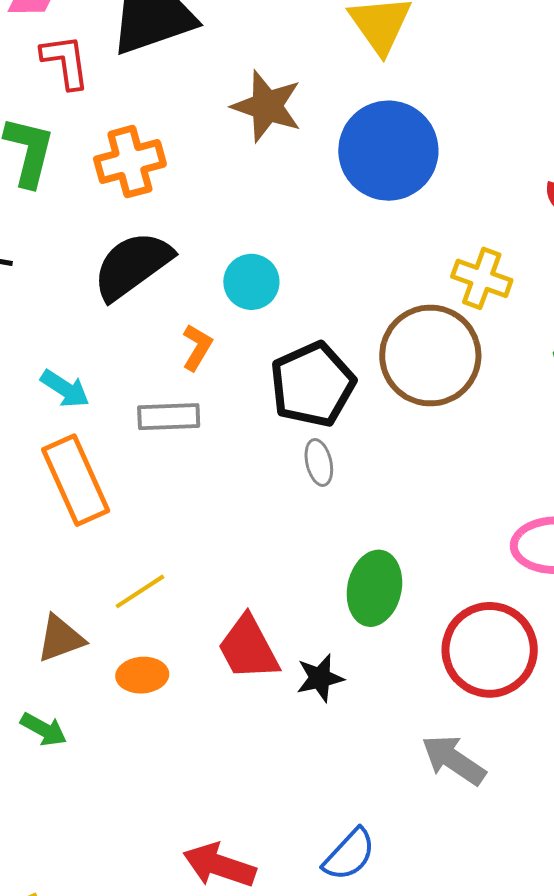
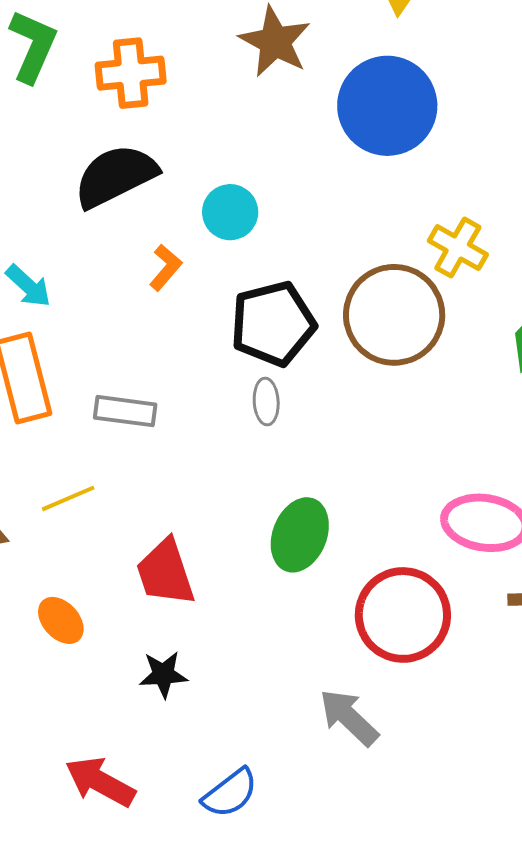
gray rectangle: (169, 417) -> (125, 411), moved
orange ellipse: (142, 675) -> (61, 620), moved, turned 42
black star: (320, 678) -> (163, 674), moved

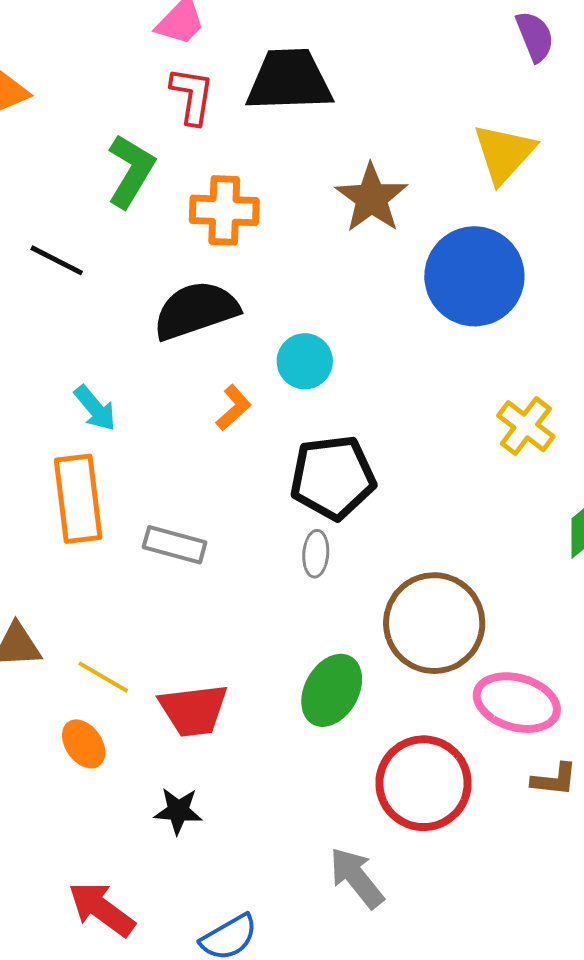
brown circle: (394, 315) -> (434, 623), moved
yellow line: (68, 498) -> (103, 677), moved, turned 46
red trapezoid: (165, 572) -> (194, 710), turned -86

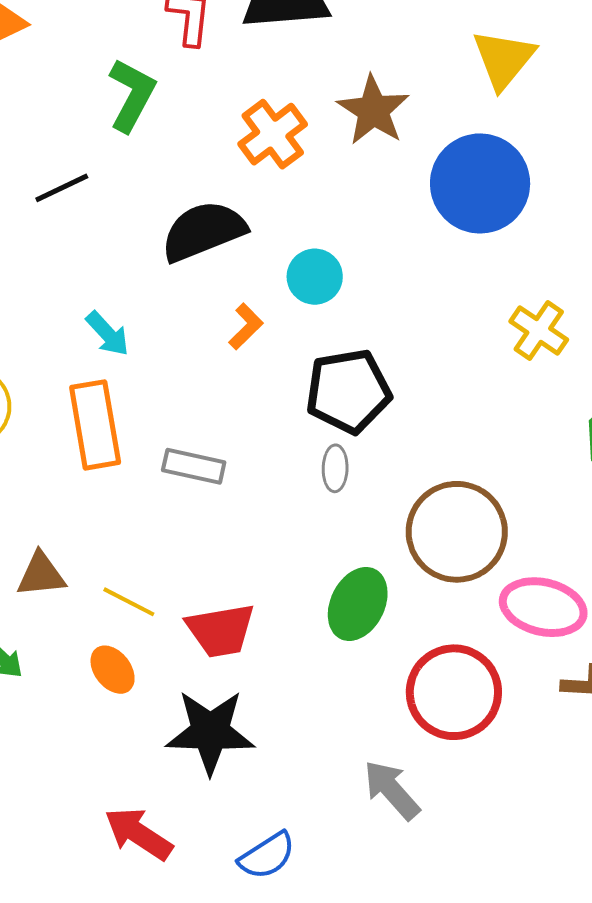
orange cross: (224, 210) -> (273, 134), moved, turned -36
black line: (57, 260) -> (62, 188), turned -50
black star: (178, 811) -> (210, 732), size x1.8

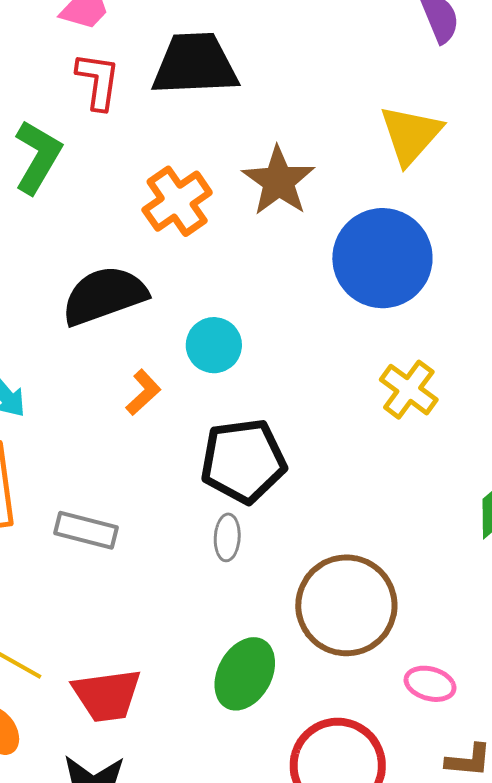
yellow cross: (539, 331) -> (409, 390), moved
pink ellipse: (543, 607) -> (430, 684), size x0.6

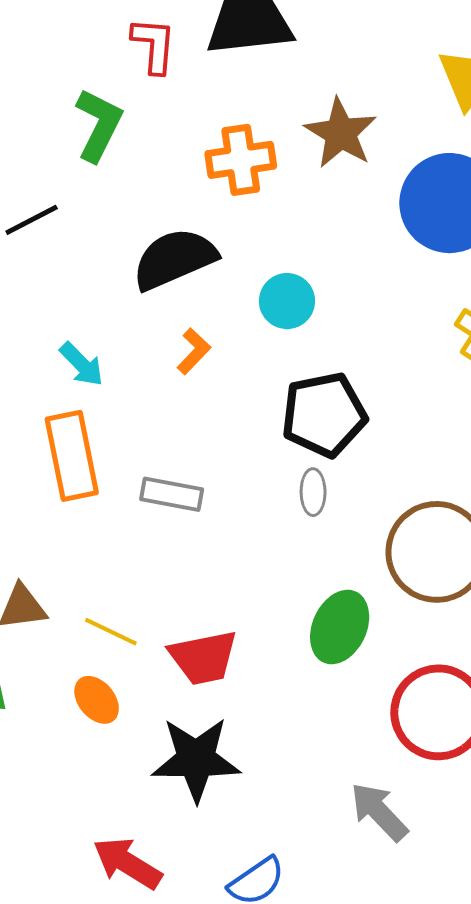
orange cross: (177, 201) -> (241, 160), turned 30
orange L-shape: (143, 392) -> (194, 351), moved

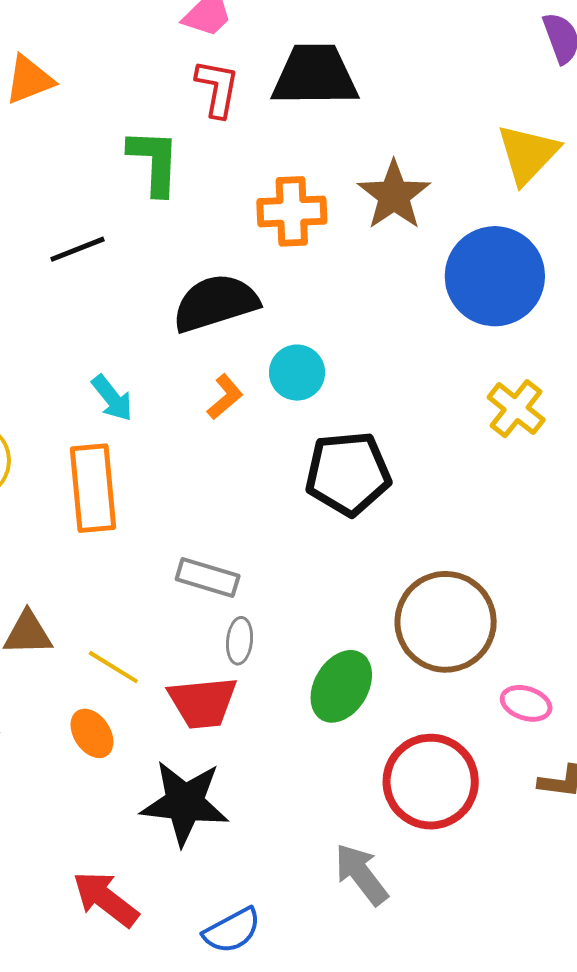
green L-shape: (99, 125) -> (154, 162), turned -30
cyan circle: (287, 301) -> (297, 373), moved
gray ellipse: (313, 492) -> (240, 641), moved
gray rectangle: (172, 494) -> (208, 577), moved

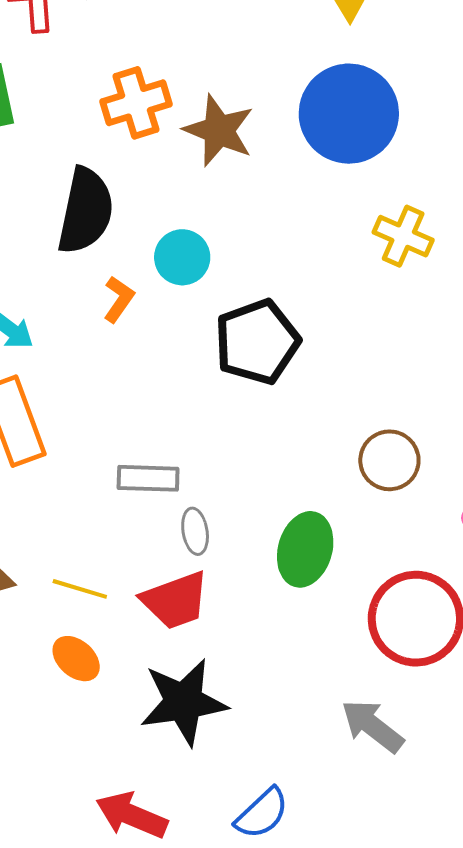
brown star: (394, 195) -> (219, 130), moved
black semicircle: (215, 303) -> (86, 211), turned 134
brown circle: (446, 622) -> (389, 460), size x0.6

